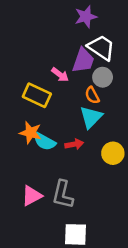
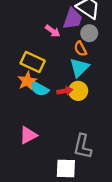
yellow rectangle: (37, 95) -> (33, 62), moved
orange star: (30, 133) -> (27, 81), turned 30
yellow circle: (113, 153) -> (78, 91), moved
gray L-shape: (63, 194) -> (83, 146), moved

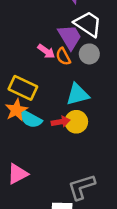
purple trapezoid: (73, 19) -> (70, 37), turned -50
orange semicircle: (80, 49) -> (63, 57), moved
cyan triangle: (79, 68) -> (78, 94), turned 30
gray L-shape: (83, 146) -> (81, 187), turned 60

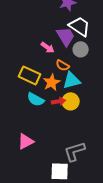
orange semicircle: (63, 57) -> (63, 65), moved, turned -32
orange star: (16, 110) -> (52, 82), moved

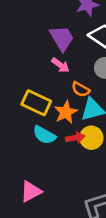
purple trapezoid: (66, 36) -> (62, 38), moved

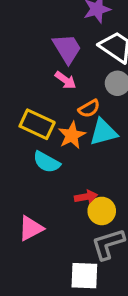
orange semicircle: (81, 89) -> (89, 109), turned -60
red arrow: (75, 138) -> (86, 197), moved
yellow circle: (91, 138) -> (102, 211), moved

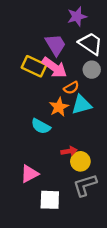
pink arrow: (65, 80) -> (54, 67), size x1.6
yellow rectangle: (37, 124) -> (34, 66), moved
white square: (84, 276) -> (50, 200), moved

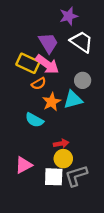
gray circle: (92, 70) -> (83, 80), moved
orange semicircle: (71, 88) -> (39, 84), moved
yellow circle: (80, 161) -> (63, 159), moved
white square: (50, 200) -> (54, 177), moved

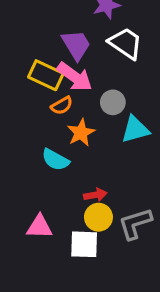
gray circle: (83, 80) -> (113, 102), moved
cyan triangle: (73, 100) -> (135, 129), moved
pink triangle: (24, 165) -> (39, 227), turned 30
gray L-shape: (76, 176) -> (135, 224), moved

